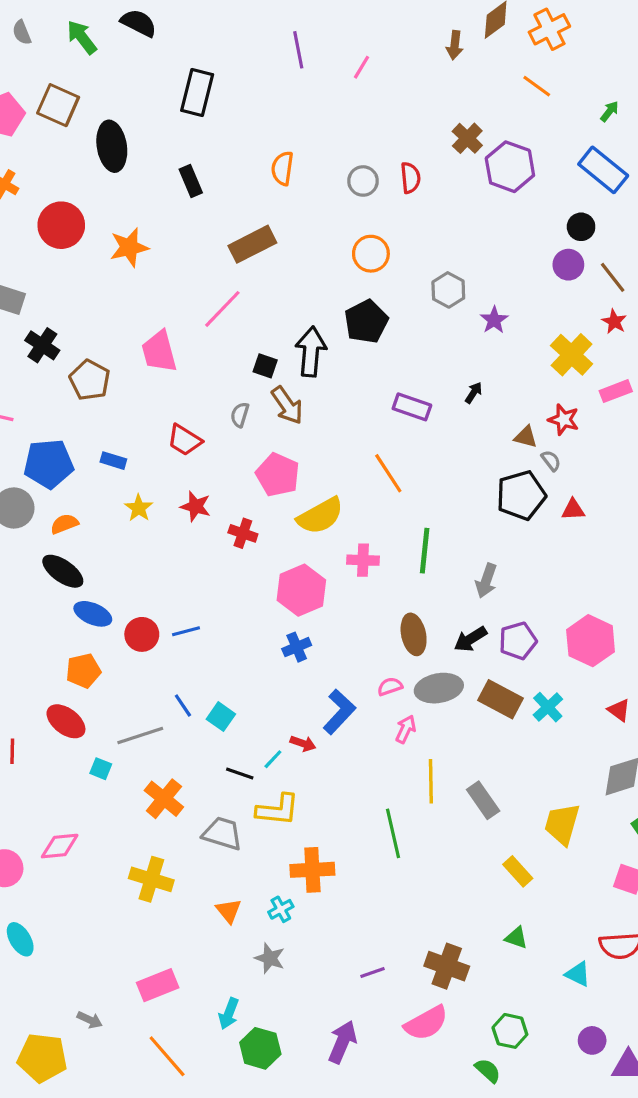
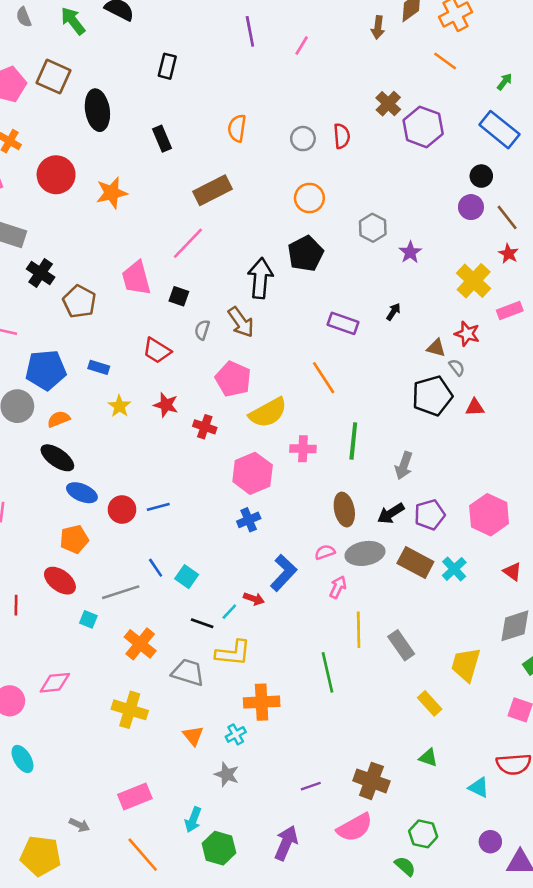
black rectangle: (197, 92) -> (167, 66), size x0.7
black square: (265, 366) -> (179, 296), moved

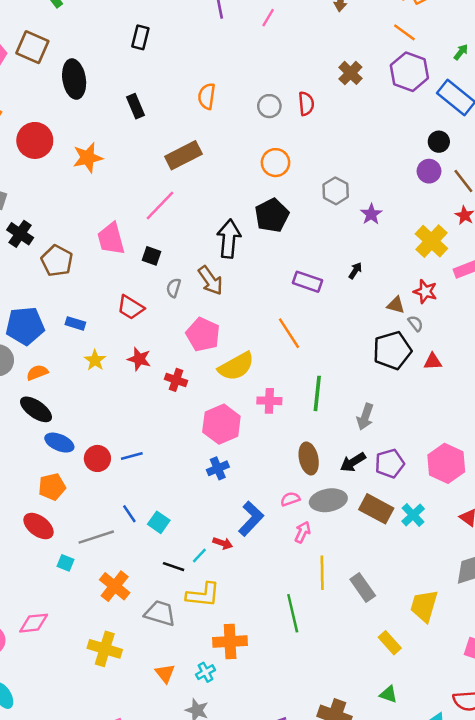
purple hexagon: (423, 127) -> (409, 72), moved

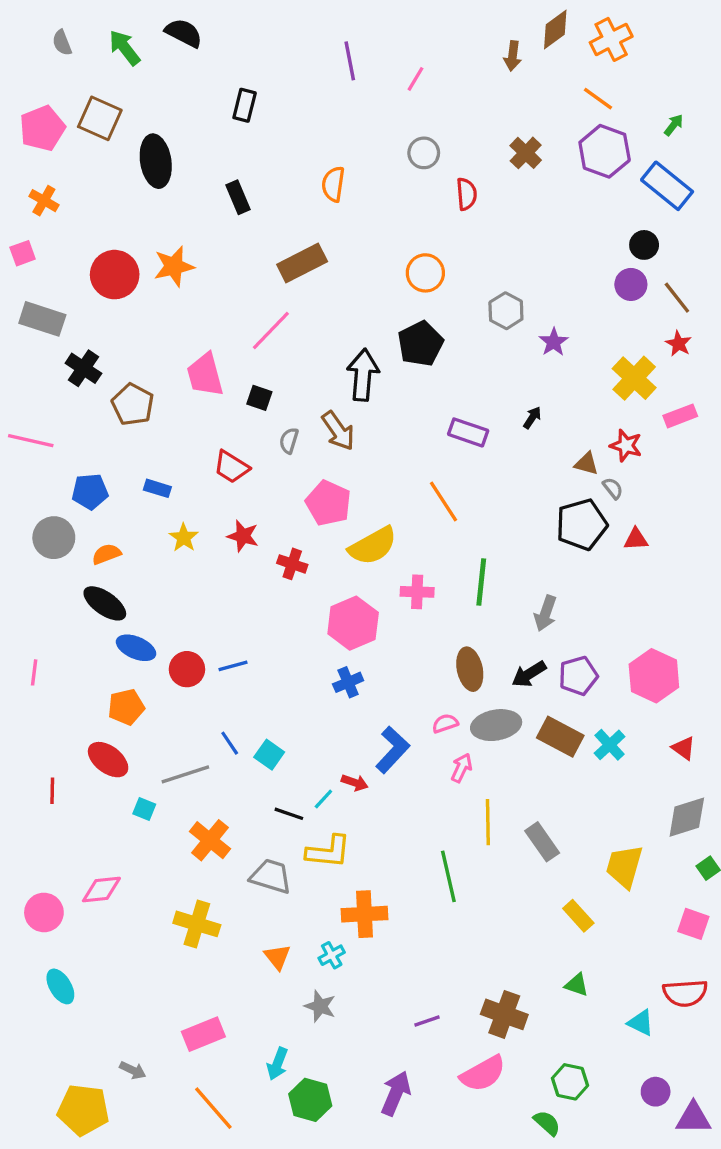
gray circle: (269, 106) -> (424, 153), moved
red circle: (35, 140) -> (115, 275), moved
blue pentagon: (25, 326) -> (90, 492), size x0.7

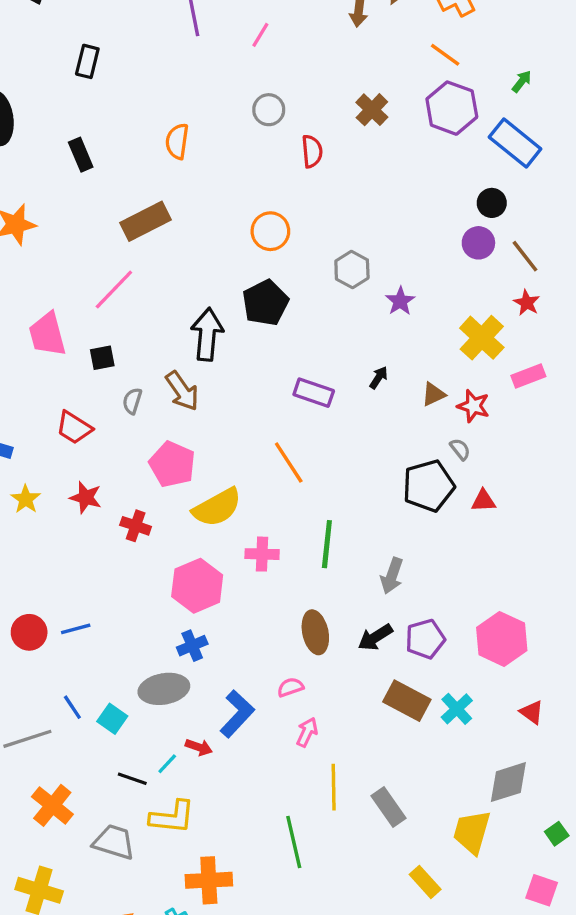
black square: (259, 398) -> (102, 358), turned -30
brown triangle: (586, 464) -> (433, 394), moved, turned -40
gray ellipse: (496, 725) -> (164, 689), moved
gray diamond: (687, 817) -> (508, 782), moved

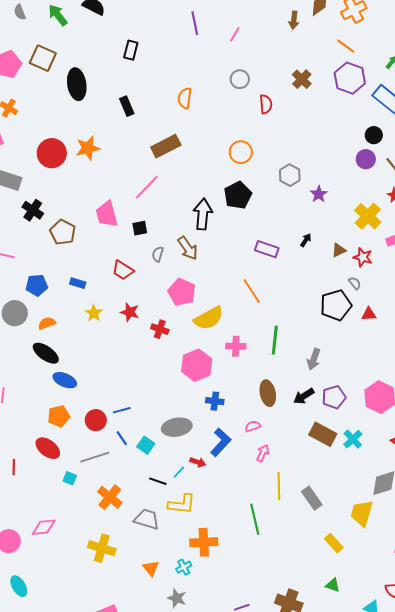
blue line: (76, 629) -> (122, 410), moved
red circle: (29, 632) -> (96, 420), moved
blue cross: (192, 646) -> (215, 401), moved, turned 30

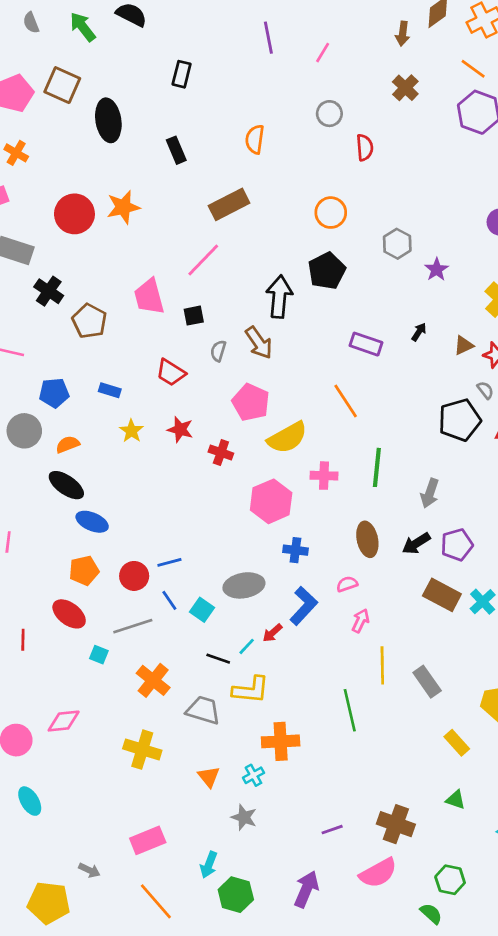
brown cross: (302, 79) -> (405, 88), moved
red arrow: (198, 462) -> (272, 633), turned 119

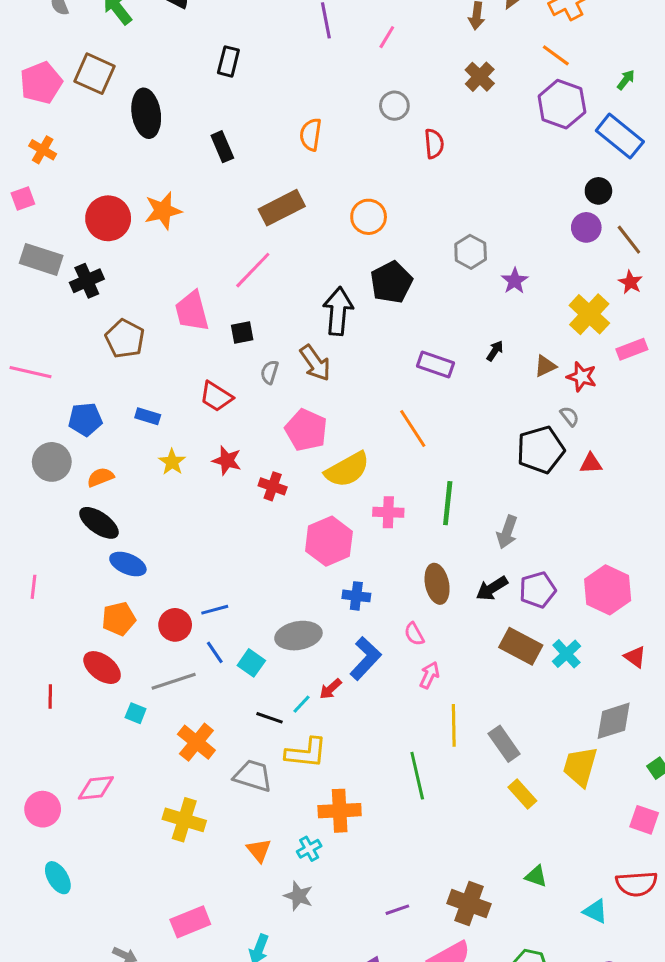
orange circle: (331, 213) -> (369, 217), moved
black cross: (49, 291) -> (87, 281), moved, turned 32
pink semicircle: (347, 584) -> (414, 634), turned -100
yellow rectangle: (457, 743) -> (522, 794), moved

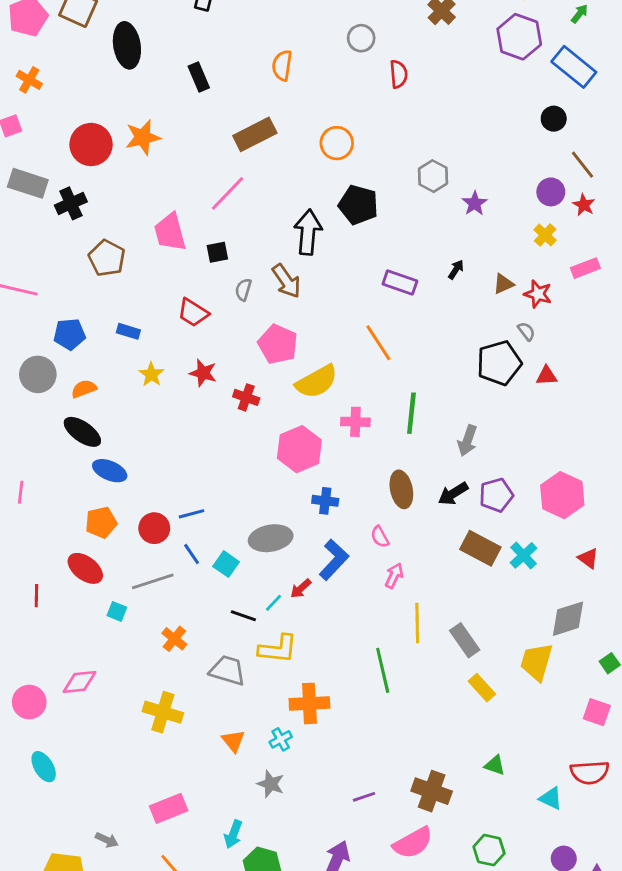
purple circle: (586, 227) -> (551, 192), moved
black pentagon: (391, 282) -> (358, 205), turned -30
yellow cross: (589, 314) -> (545, 235), size x0.6
orange cross: (196, 742) -> (174, 639), size x0.7

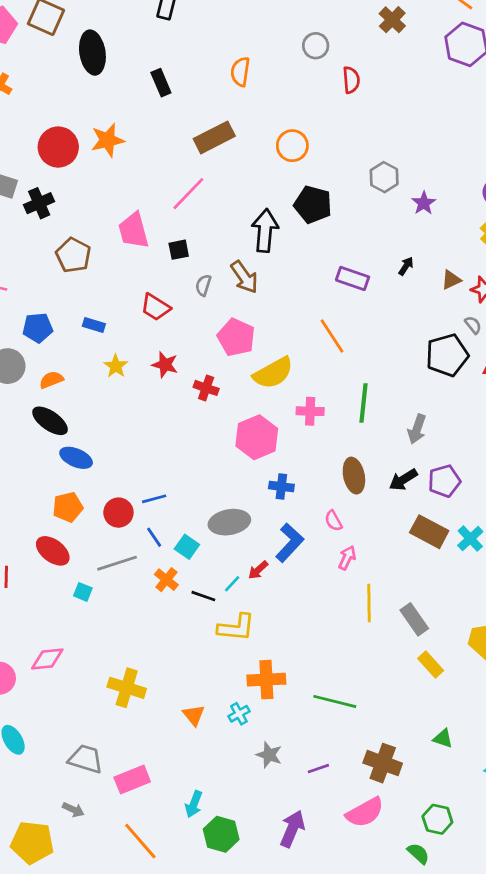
orange cross: (174, 639) -> (166, 580), moved
gray trapezoid: (228, 670) -> (86, 759), moved
green line: (383, 670) -> (335, 701), moved, turned -63
gray star: (271, 784) -> (269, 755), moved

